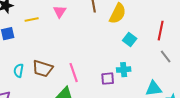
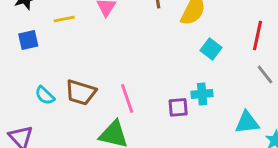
cyan semicircle: (19, 71) -> (45, 95), turned -56

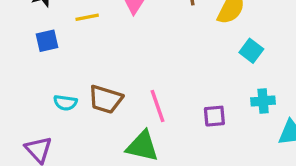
cyan cross: (202, 94) -> (263, 101), moved
cyan semicircle: (45, 95) -> (65, 103), turned -36

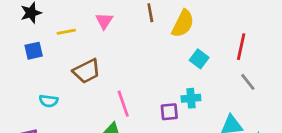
brown trapezoid: (106, 99) -> (87, 71), moved, turned -44
cyan cross: (263, 101) -> (191, 98), moved

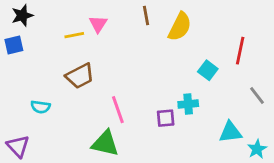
yellow line: (66, 32) -> (74, 35), moved
blue square: (34, 51) -> (14, 45), moved
cyan square: (199, 59) -> (208, 70), moved
gray line: (248, 82) -> (257, 96), moved

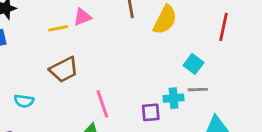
pink triangle: (98, 24) -> (82, 17), turned 36
red line: (240, 51) -> (223, 27), moved
gray line: (257, 96) -> (198, 90), moved, turned -54

